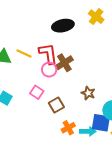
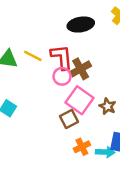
pink square: (37, 92) -> (79, 100), moved, size x1.6

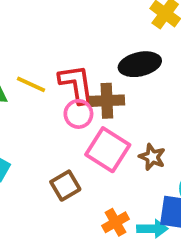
black ellipse: (81, 25) -> (140, 64), moved
brown cross: (81, 69) -> (107, 101), turned 30
brown square: (69, 119) -> (65, 186), moved

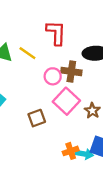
red L-shape: (76, 84) -> (56, 33), moved
orange cross: (116, 222) -> (71, 151), moved

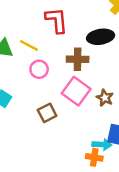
pink circle: (53, 76) -> (39, 69), moved
orange cross: (71, 151) -> (94, 157), moved, turned 35

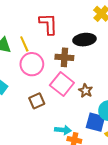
yellow line: (29, 45) -> (24, 44), turned 35
pink circle: (39, 69) -> (32, 64), size x1.5
cyan arrow: (102, 145) -> (63, 130), moved

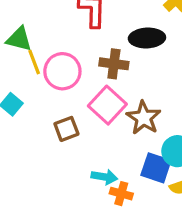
yellow line: (24, 44) -> (34, 62), moved
brown star: (86, 91) -> (144, 118), size x1.5

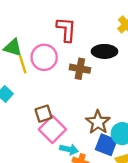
pink circle: (62, 71) -> (44, 57), moved
pink square: (107, 105) -> (52, 129), moved
brown star: (144, 118) -> (98, 122), moved

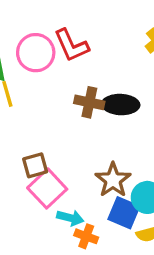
red L-shape: (66, 29) -> (71, 45), turned 150
black ellipse: (105, 51) -> (121, 105), moved
pink circle: (44, 57) -> (36, 53), moved

